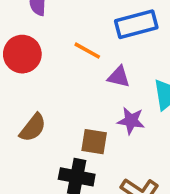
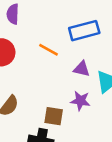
purple triangle: (119, 77) -> (82, 69), moved

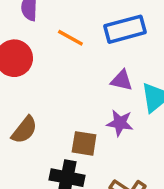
orange line: (48, 50) -> (70, 38), moved

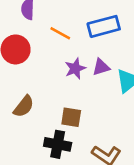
purple triangle: (122, 80) -> (101, 67), turned -30
purple star: (120, 123) -> (75, 68), moved, turned -30

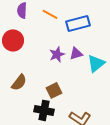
orange line: (60, 33) -> (50, 14), moved
brown square: (71, 117) -> (54, 90), turned -35

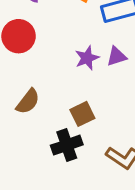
black cross: (44, 110) -> (67, 145), turned -30

